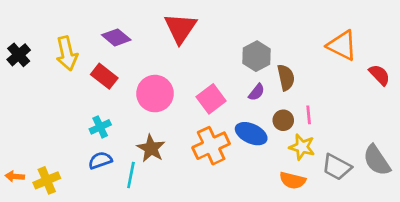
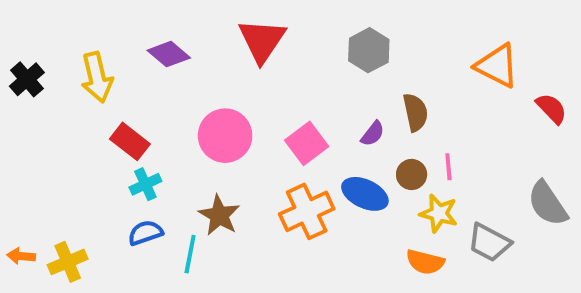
gray hexagon: (257, 56) -> (369, 50), moved
red rectangle: (104, 76) -> (130, 141), moved
gray semicircle: (377, 160) -> (548, 204), moved

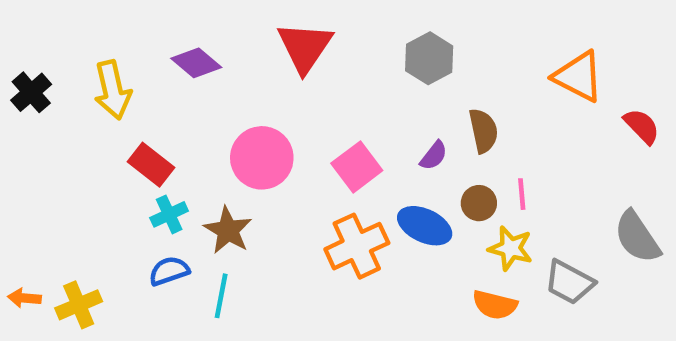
brown star: (219, 215) -> (228, 230), moved

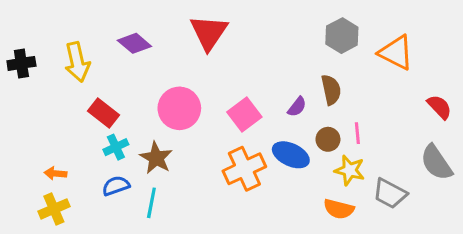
gray hexagon: (429, 58) -> (342, 36), moved
black cross: (31, 92) -> (21, 63), turned 32
red semicircle: (642, 126) -> (439, 107), moved
orange arrow: (24, 298) -> (55, 173), moved

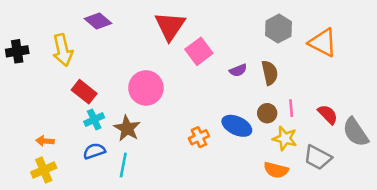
purple diamond: (134, 43) -> (98, 21), moved
purple semicircle: (297, 107) -> (238, 70), moved, turned 30
red semicircle: (439, 107) -> (328, 114), moved
pink square: (244, 115) -> (199, 51), moved
orange cross: (244, 169) -> (199, 137), size x0.6

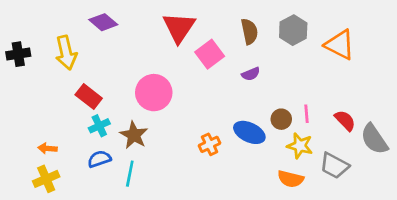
brown semicircle: (270, 73) -> (249, 31), moved

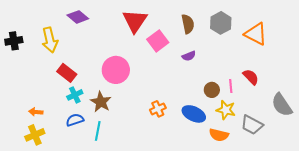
red semicircle: (345, 120) -> (251, 77), moved
blue ellipse: (249, 132) -> (194, 114), moved

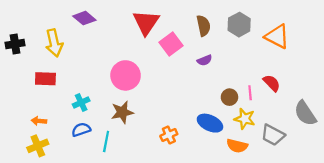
red rectangle: (67, 73) -> (45, 79), moved, turned -36
brown star: (101, 102) -> (122, 112), moved, turned 30
orange cross: (158, 109) -> (169, 135), moved

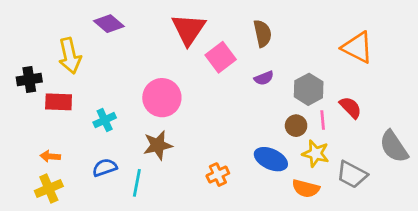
gray hexagon: (239, 25) -> (309, 89), moved
black cross: (15, 44) -> (29, 80), moved
cyan cross: (81, 103) -> (105, 120), moved

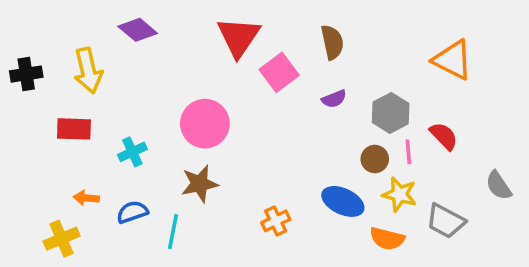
black cross: (29, 80) -> (26, 74), moved
gray semicircle: (394, 147) -> (499, 186), size x0.7
orange arrow: (50, 156) -> (86, 198), moved

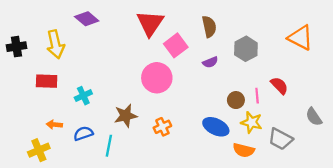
orange triangle: (453, 60) -> (300, 38), moved
gray hexagon: (391, 113) -> (246, 49), moved
pink circle: (205, 124) -> (157, 78), moved
orange cross: (276, 221) -> (162, 127), moved

